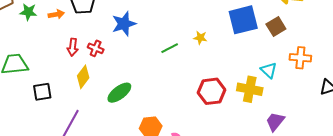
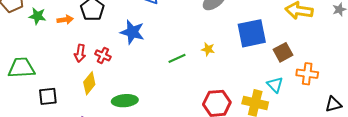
blue star: (124, 24) -> (132, 32), turned 30
brown square: (276, 26) -> (283, 52), moved
green ellipse: (119, 93) -> (125, 101), turned 30

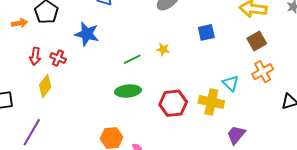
blue square: (252, 33) -> (206, 32), size x0.6
brown square: (283, 52) -> (257, 41), moved
orange cross: (307, 74) -> (263, 72), turned -35
green ellipse: (125, 101) -> (128, 91), moved

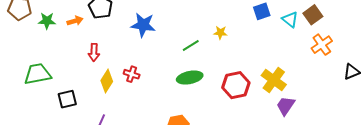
red cross: (58, 58) -> (132, 74), moved
cyan triangle: (231, 83) -> (290, 20), moved
yellow cross: (211, 102) -> (274, 80), turned 30
purple trapezoid: (236, 135) -> (286, 106), moved

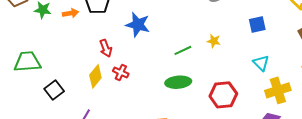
cyan triangle: (290, 20) -> (261, 63), moved
red arrow: (94, 52) -> (106, 48), moved, turned -30
yellow cross: (274, 80) -> (278, 90), moved, turned 30
black square: (67, 99) -> (54, 90), turned -30

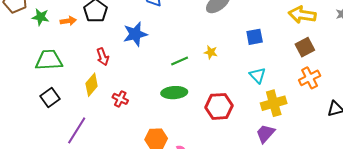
blue star: (138, 25) -> (135, 34), turned -30
green trapezoid: (27, 62) -> (49, 60), moved
red cross: (121, 72) -> (120, 99), moved

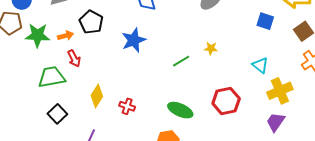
green star: (41, 17) -> (38, 35), size x1.4
blue square: (255, 37) -> (265, 21), moved, turned 36
red arrow: (103, 57) -> (74, 58), moved
green ellipse: (174, 93) -> (180, 110), moved, turned 35

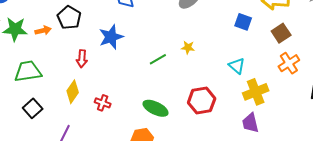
red arrow: (74, 58) -> (82, 59), moved, turned 30
purple trapezoid: (276, 122) -> (250, 123), turned -50

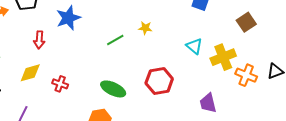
brown square: (281, 33) -> (246, 22), moved
orange cross: (289, 63) -> (246, 75), moved, turned -35
yellow diamond: (73, 92) -> (30, 73), turned 40
yellow cross: (256, 92) -> (223, 57), moved

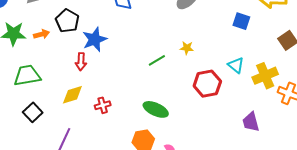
blue star: (68, 18) -> (95, 39), moved
red hexagon: (159, 81) -> (207, 84), moved
red cross: (60, 84) -> (103, 105), turned -35

